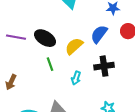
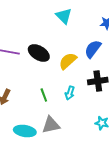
green line: (50, 64) -> (44, 95), moved

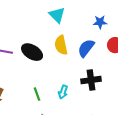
yellow semicircle: (68, 61) -> (61, 45), moved, turned -60

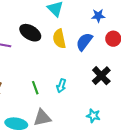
black ellipse: (32, 52) -> (30, 33), moved
black cross: (91, 80) -> (101, 76), moved, turned -36

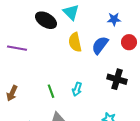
black ellipse: (30, 33) -> (46, 20), moved
black cross: (101, 76) -> (117, 79), turned -30

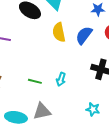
green line: (51, 91) -> (35, 81), turned -56

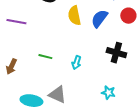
green line: (35, 81) -> (45, 57), moved
gray triangle: (42, 111) -> (57, 95), turned 36

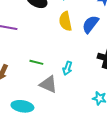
gray triangle: (57, 95) -> (48, 84), moved

